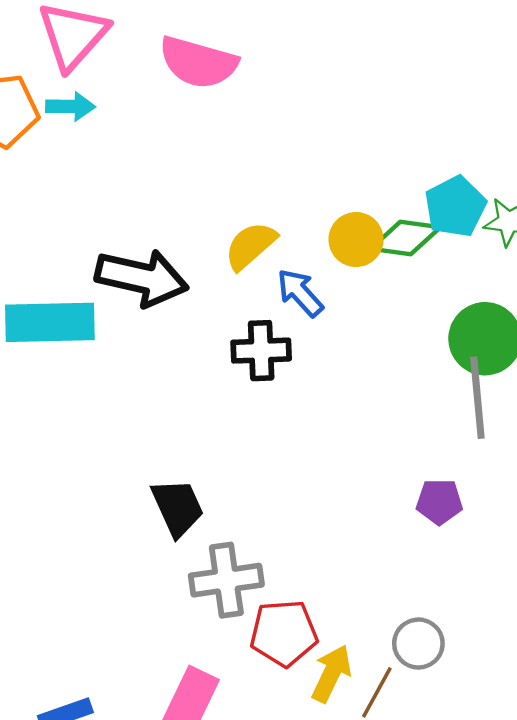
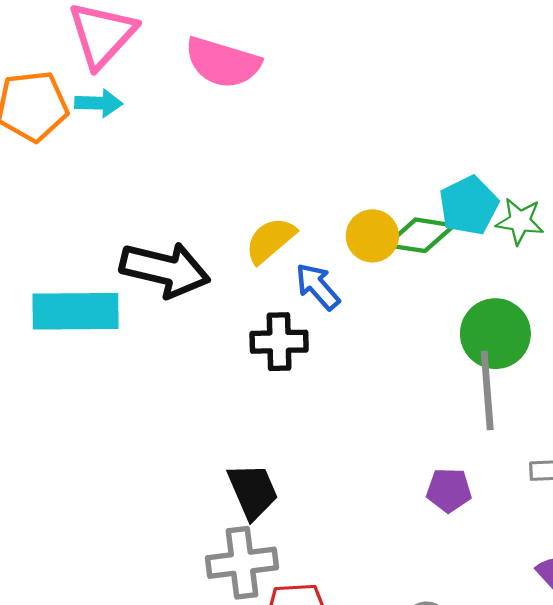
black trapezoid: (178, 507) -> (253, 491), moved

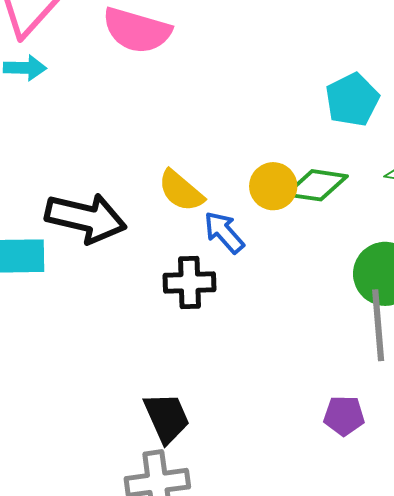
cyan pentagon: (469, 206) -> (352, 100), moved
yellow semicircle: (270, 240) -> (181, 191), turned -99

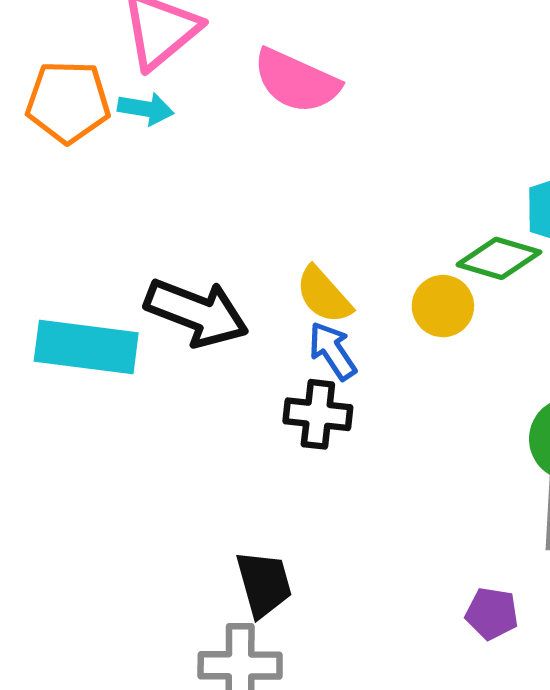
green diamond: (316, 185) -> (499, 258), moved
blue arrow: (224, 232) -> (333, 351), moved

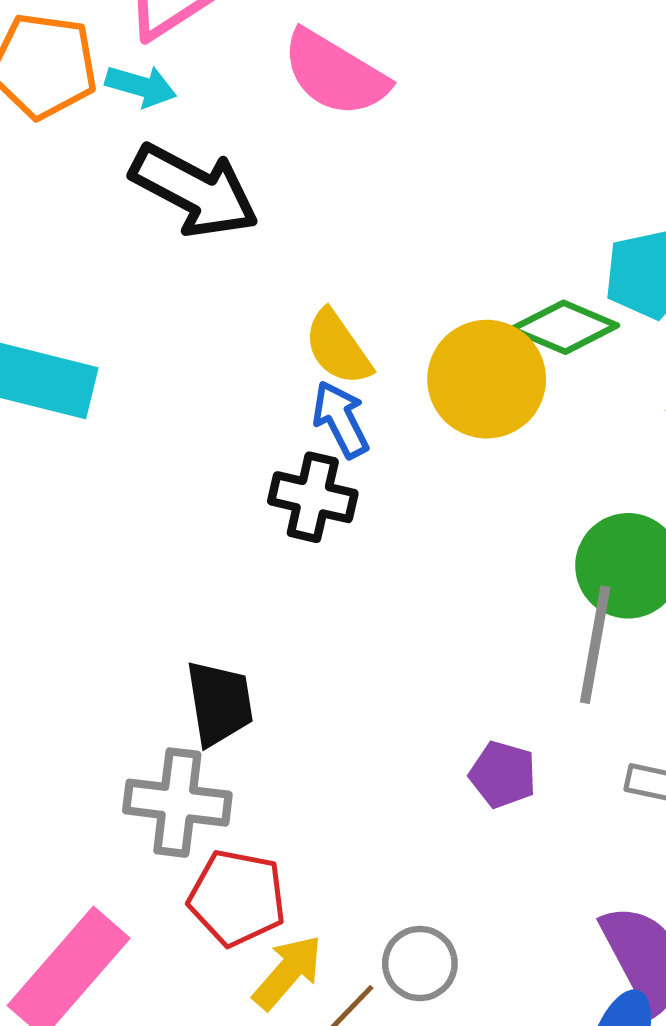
yellow circle: (443, 306) -> (487, 379), size x1.5
black arrow: (197, 313) -> (194, 191), moved

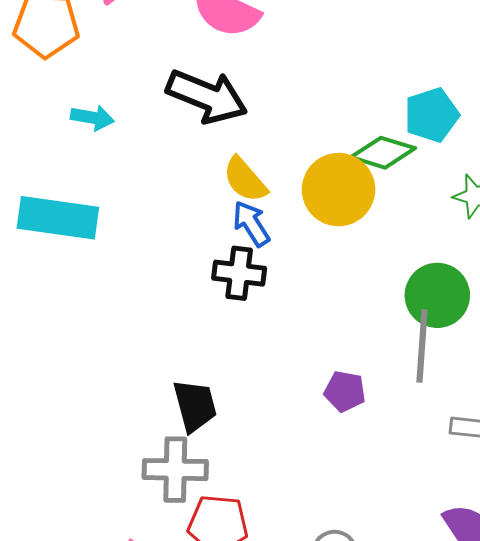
cyan arrow: (141, 86) -> (92, 118), moved
black arrow: (194, 191) -> (207, 96), moved
purple pentagon: (503, 774) -> (345, 391), moved

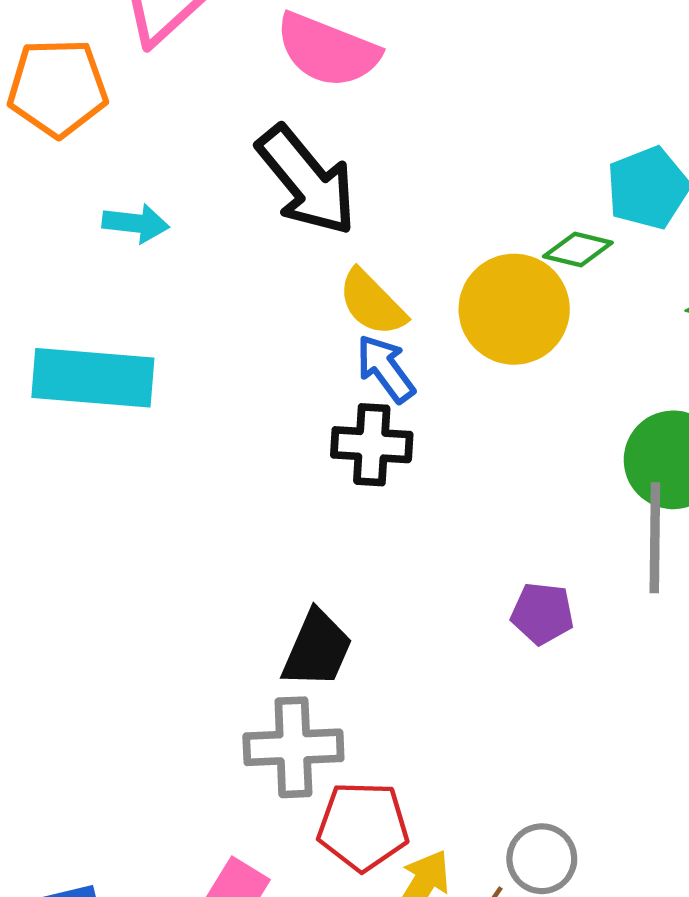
black arrow: (207, 96) -> (307, 181), turned 32
green diamond: (383, 153) -> (578, 249), size x0.7
black trapezoid: (195, 406) -> (317, 649), turned 42

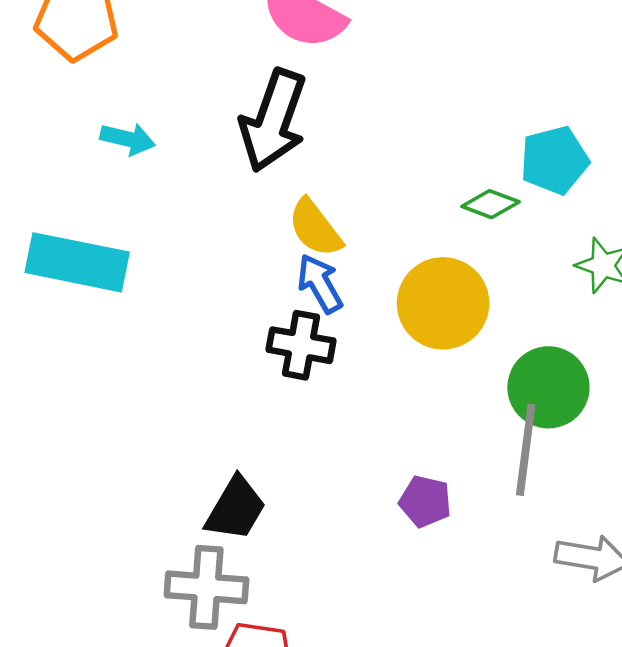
black arrow: (307, 181) -> (273, 121), turned 52
yellow circle: (514, 309) -> (443, 303), moved

